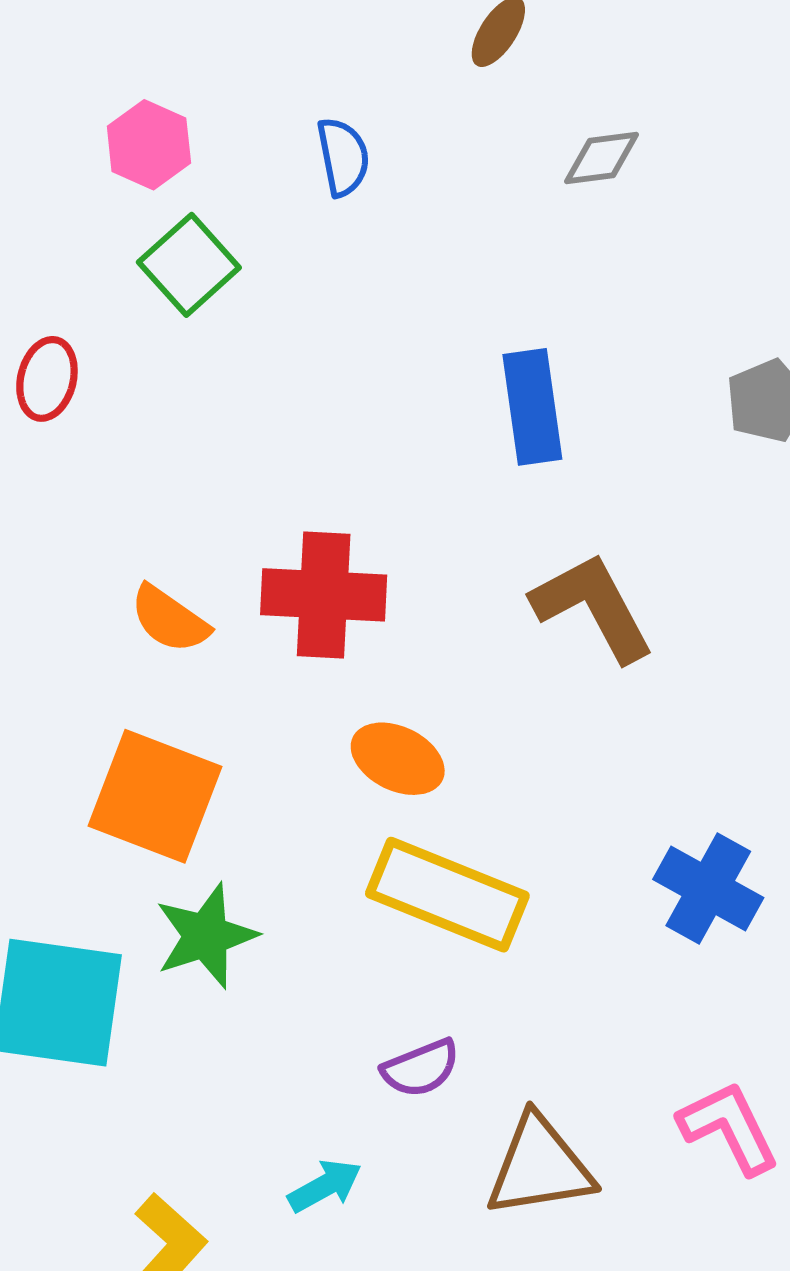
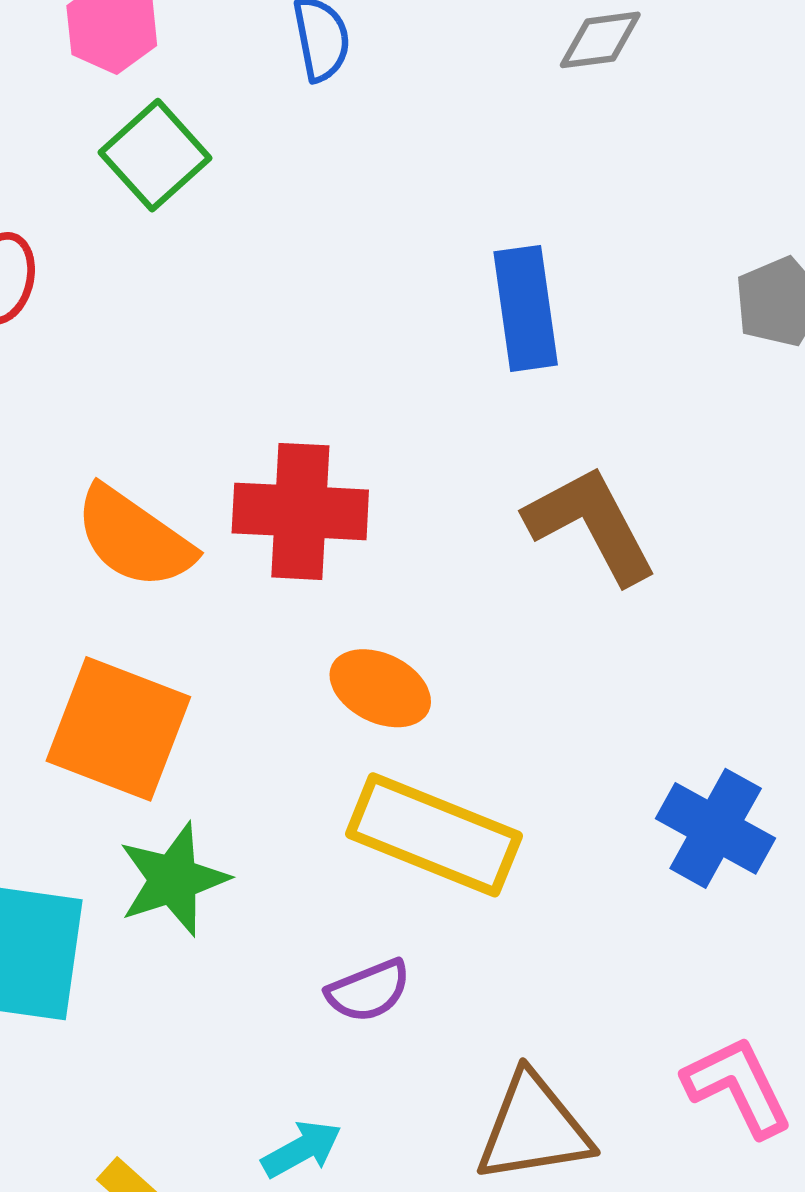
orange semicircle: (170, 619) -> (134, 538), size x1.4
purple semicircle: (421, 1068) -> (368, 991), moved

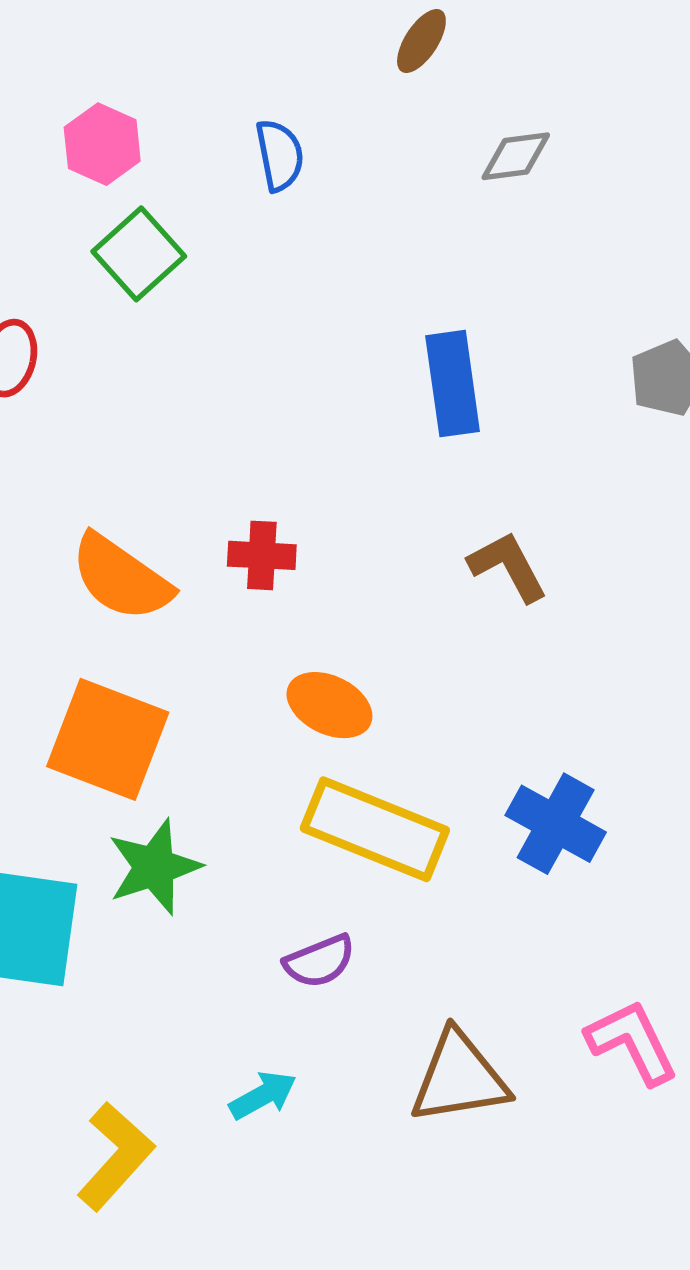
red cross: (300, 511) -> (262, 555), size x0.6
brown L-shape: (591, 525) -> (508, 566), size x0.7
blue cross: (716, 828) -> (556, 824), moved

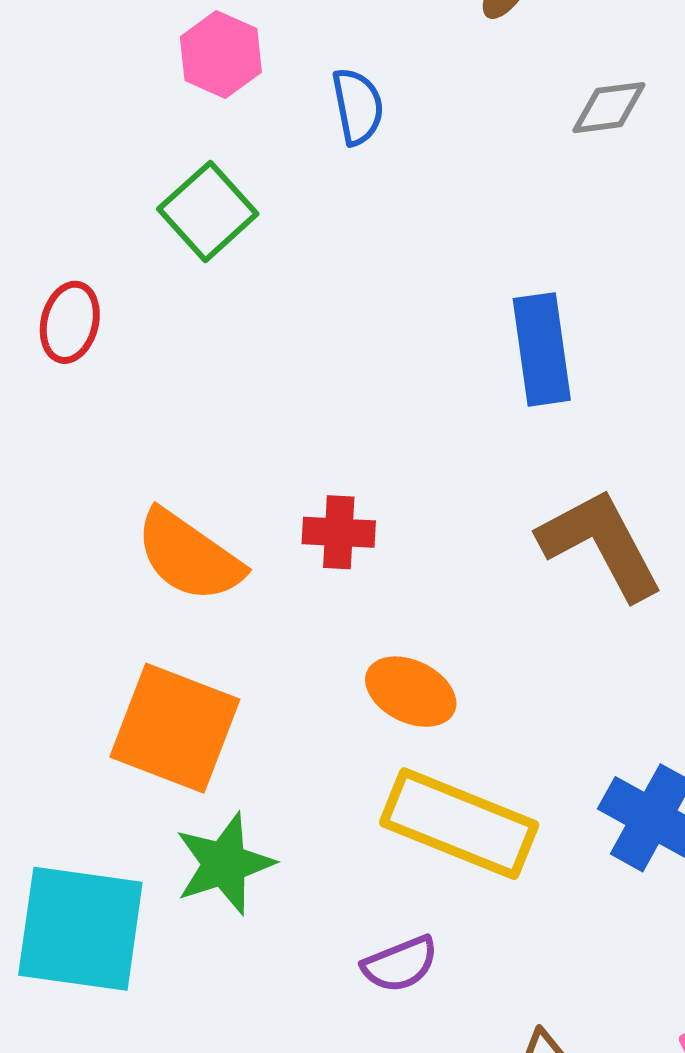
pink hexagon: (102, 144) -> (221, 54), moved
brown L-shape: (508, 566) -> (601, 544), size x1.5

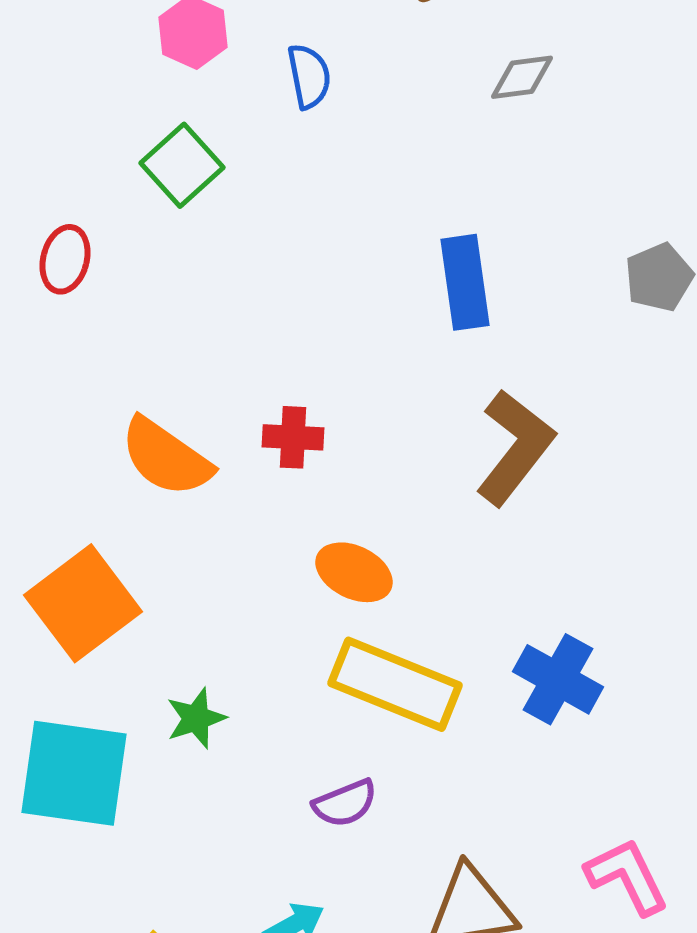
brown L-shape: (601, 544) -> (515, 447), turned 66
orange square: (175, 728) -> (83, 603), moved, turned 32
green star: (224, 864) -> (196, 718), size x0.7

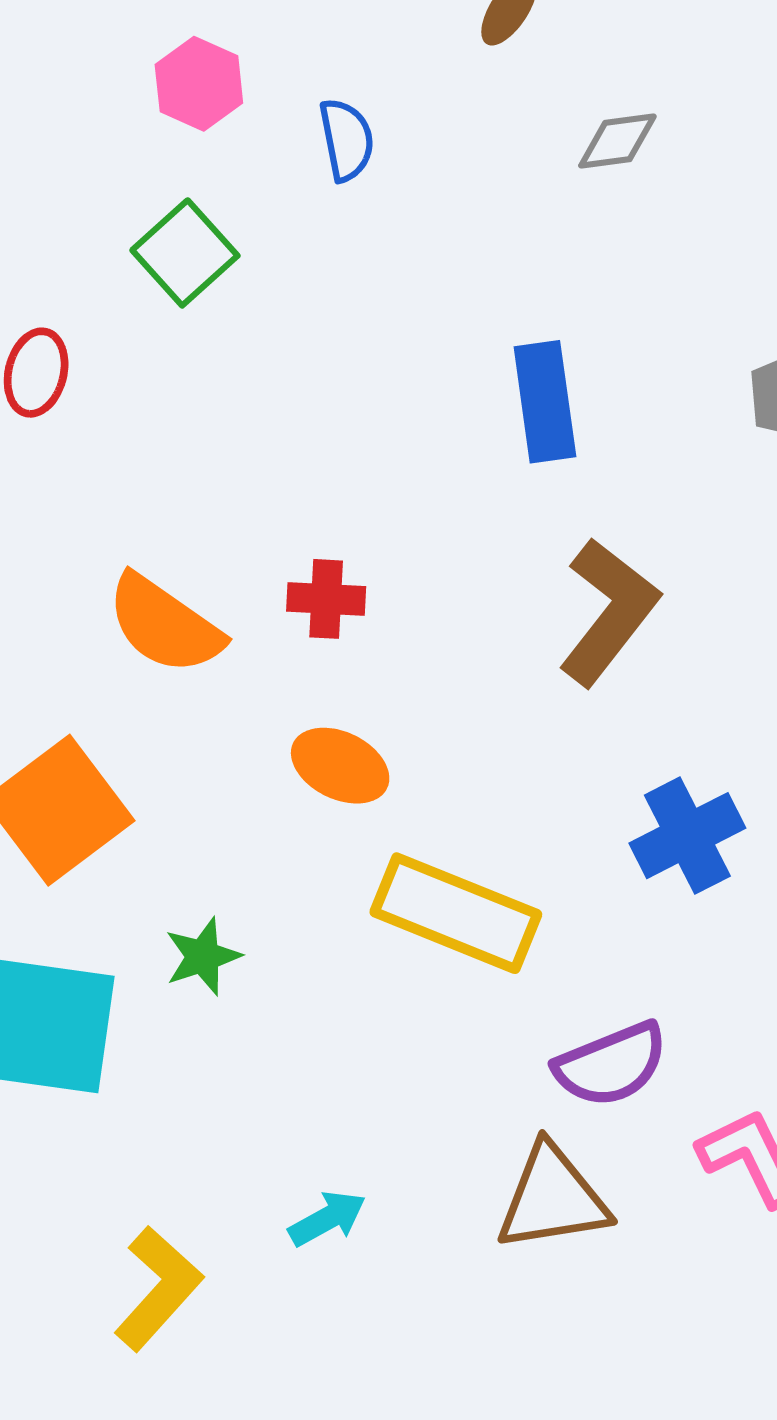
orange ellipse: (354, 572) -> (340, 766), moved
blue cross: (558, 679) -> (687, 836), moved, turned 34
purple semicircle: (345, 803) -> (611, 1065), moved, size x1.4

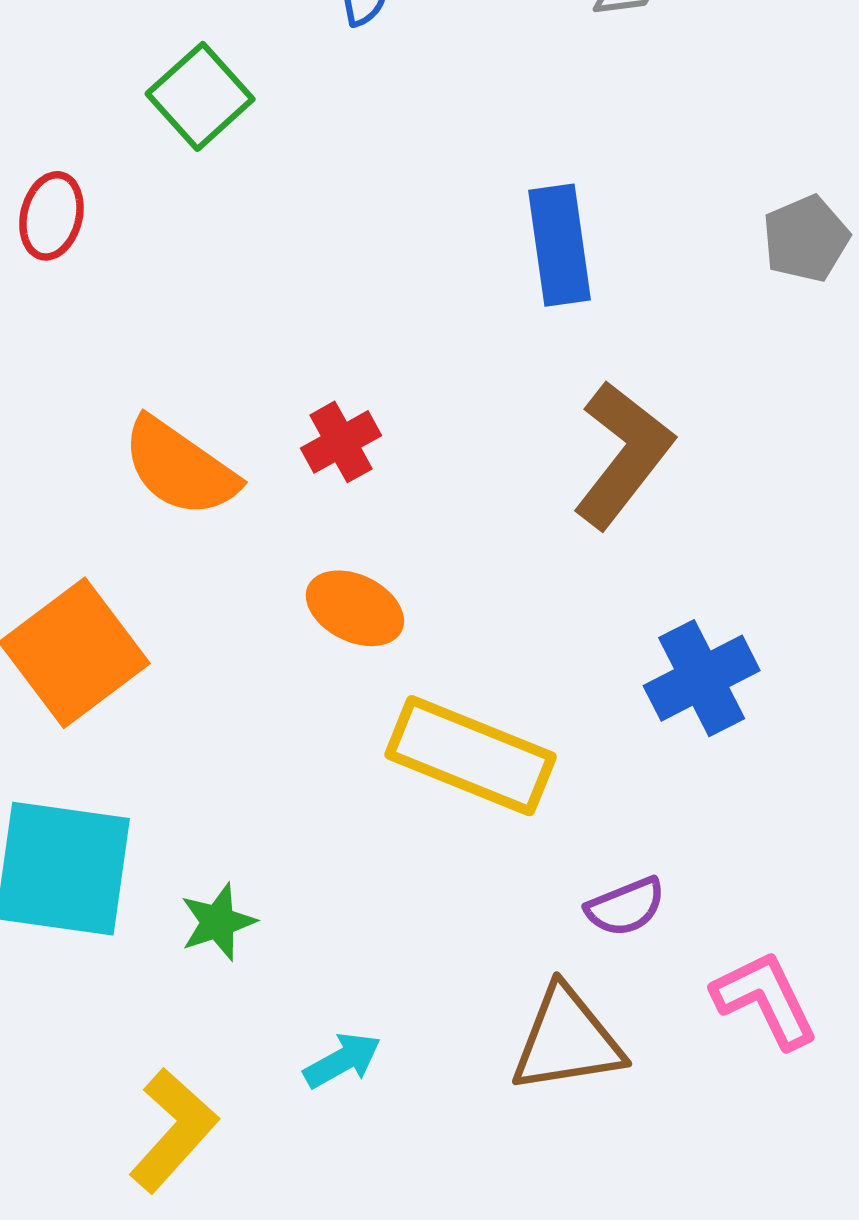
red cross: (326, 599) -> (341, 442), turned -32
green star: (203, 956) -> (218, 922), moved
purple semicircle: (611, 1065) -> (625, 907), size x0.7

